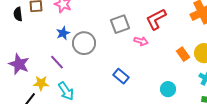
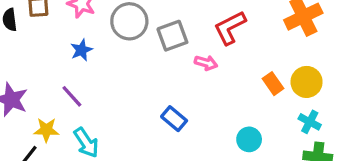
gray circle: (84, 43) -> (129, 21), moved

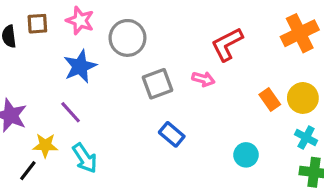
gray square: (172, 36) -> (157, 84), moved
blue star: (81, 50) -> (80, 66), size x1.5

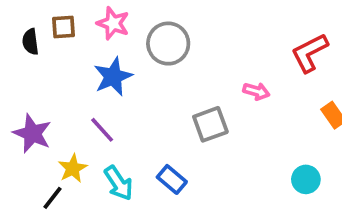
red L-shape: (227, 44) -> (310, 53), moved
gray square: (157, 84) -> (210, 124), moved
blue rectangle: (172, 134) -> (172, 179), moved
yellow star: (45, 145) -> (73, 168), turned -30

